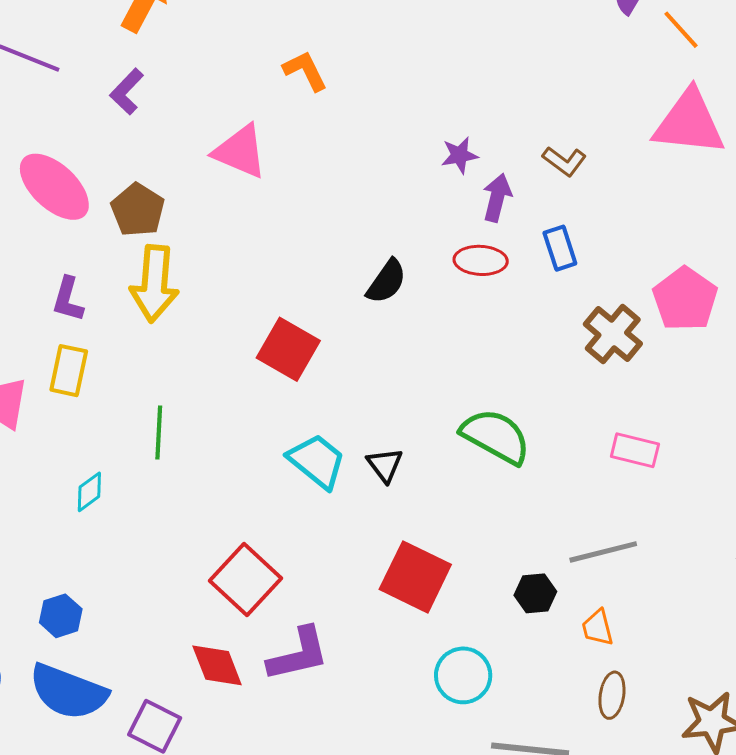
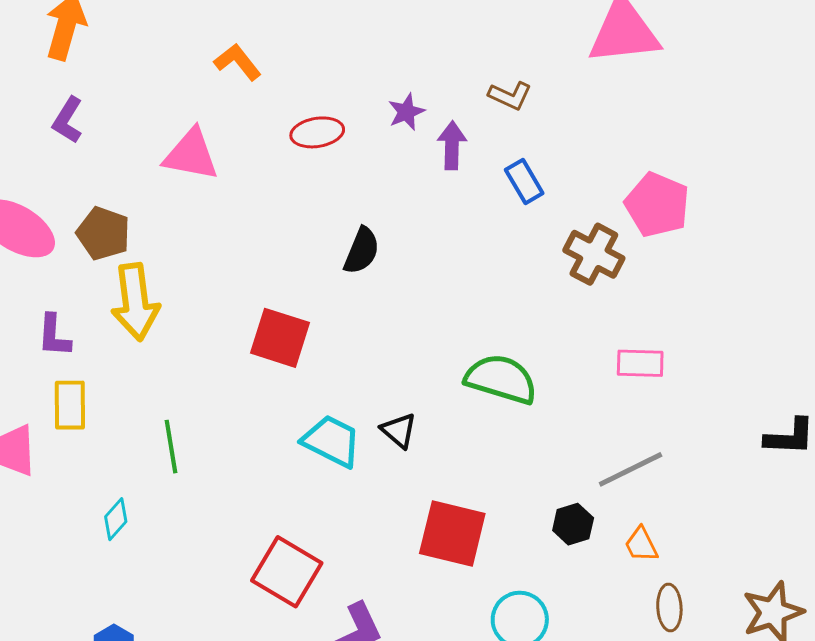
red ellipse: (481, 260) -> (317, 132), moved

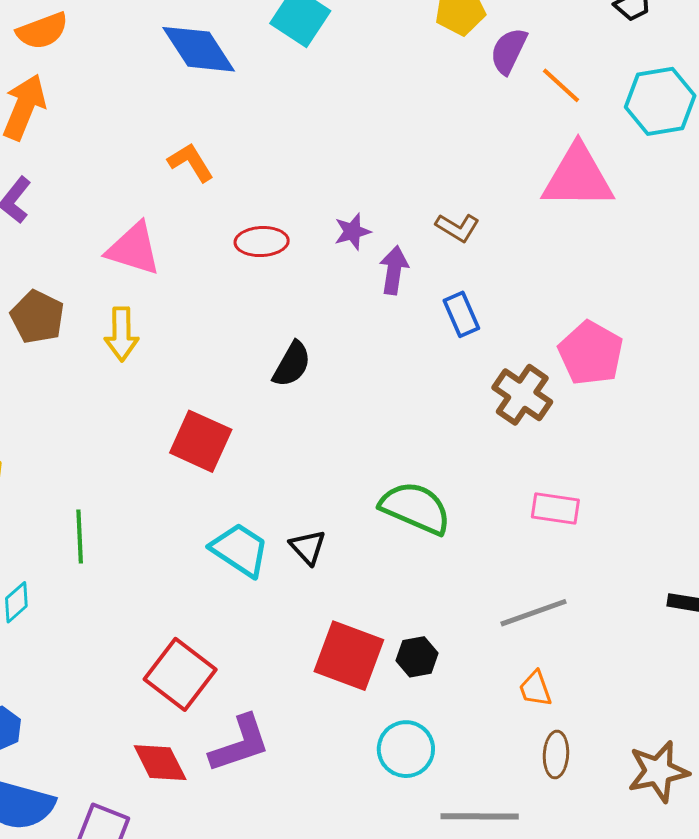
yellow arrow: (135, 302) -> (122, 334), moved, size x0.7
black hexagon: (573, 524) -> (417, 657), moved

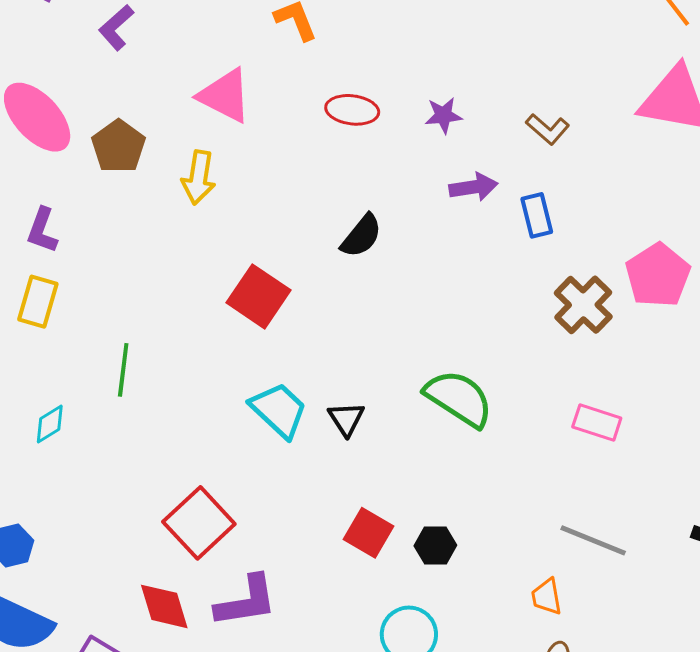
purple arrow: (394, 270) -> (474, 187), moved, turned 63
gray line: (533, 613) -> (593, 540), moved, turned 32
red square: (349, 656) -> (369, 533), size x0.7

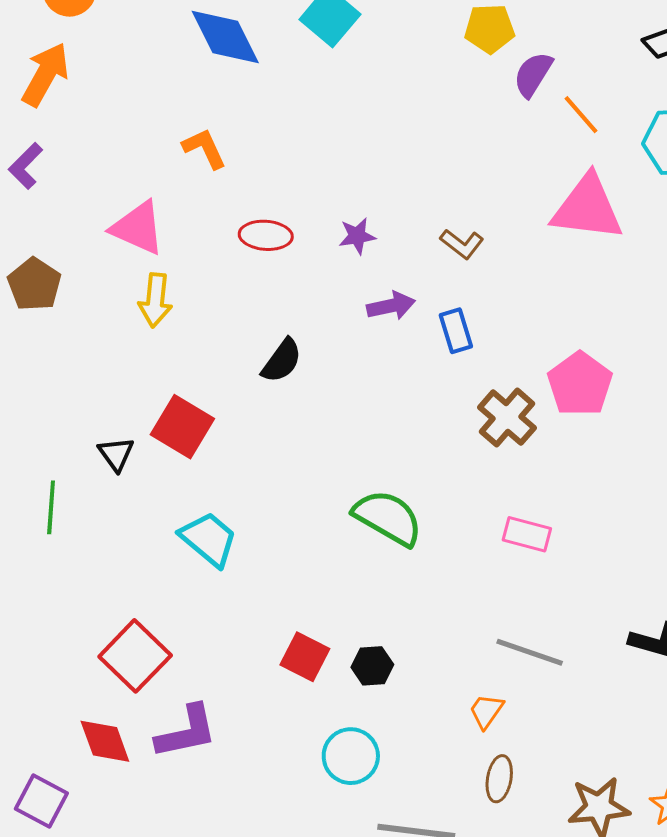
yellow arrow: (199, 177) -> (155, 300), moved
black triangle: (346, 419) -> (116, 454), moved
orange trapezoid: (547, 597) -> (486, 711), turned 48

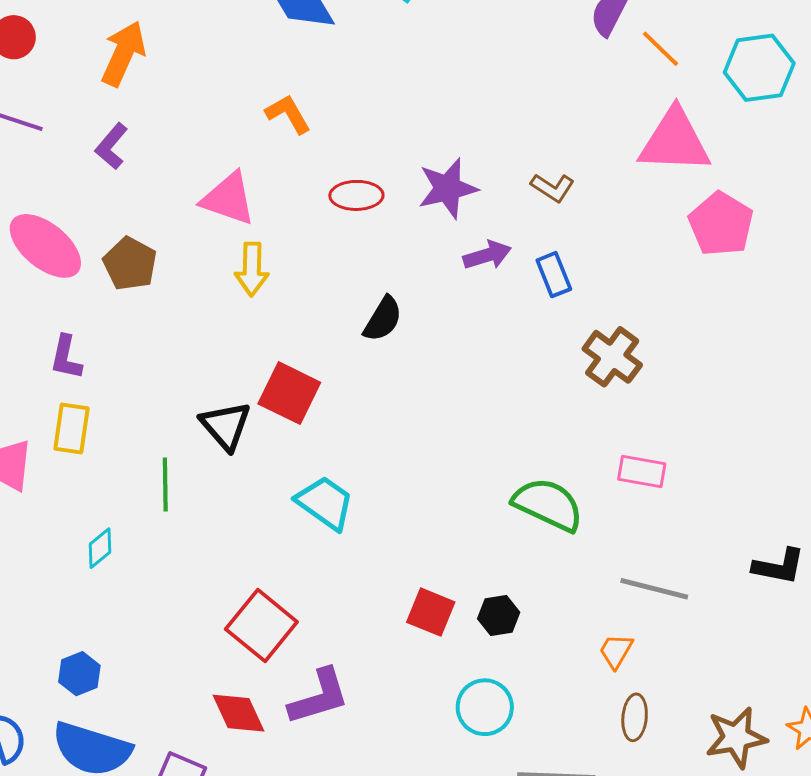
purple star: (357, 236) -> (448, 188), size x1.6
pink pentagon: (580, 384) -> (721, 224), moved
black triangle: (116, 454) -> (226, 426), size x1.4
green semicircle: (388, 518) -> (548, 505), moved

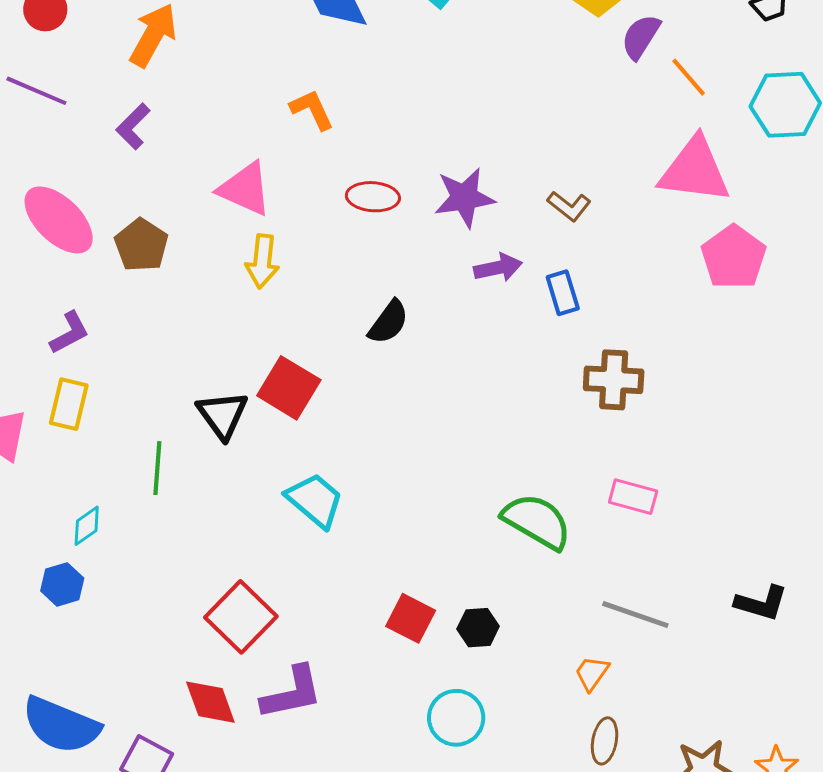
purple L-shape: (66, 357) -> (69, 333), turned -135
brown cross: (612, 357) -> (614, 380), turned -38
blue hexagon: (79, 674) -> (62, 584), moved

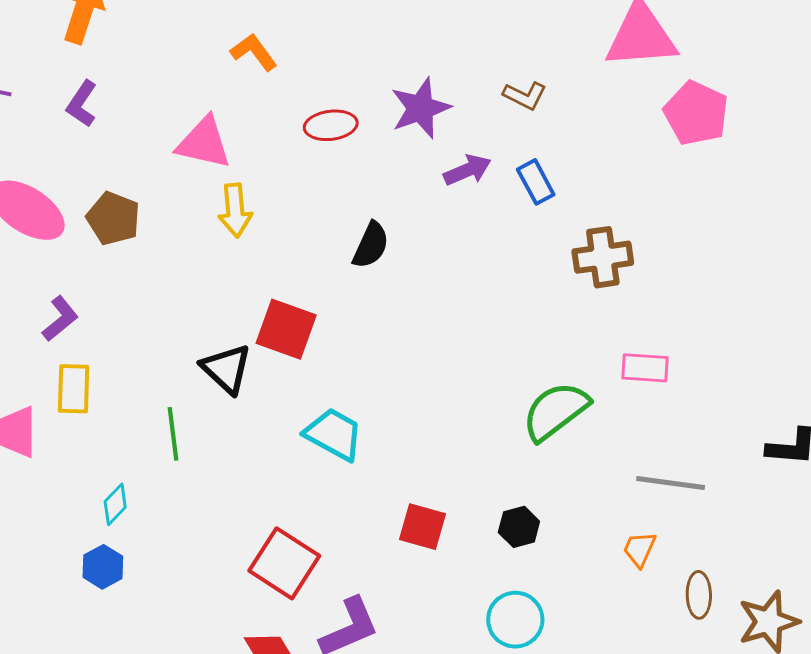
green semicircle: (537, 521) -> (556, 411), turned -56
red square: (411, 618) -> (422, 527), moved
brown ellipse: (605, 741) -> (699, 595), moved

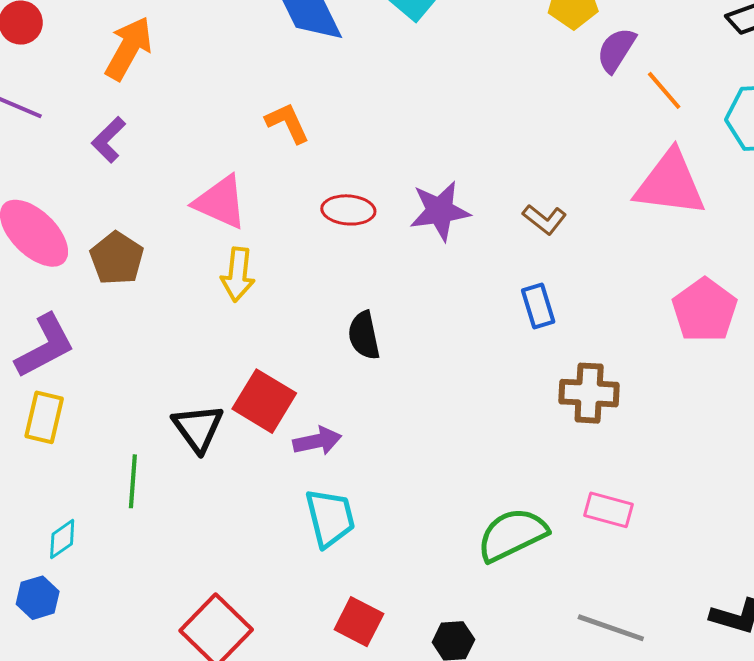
pink pentagon: (696, 113) -> (705, 310), moved
purple arrow: (467, 170) -> (317, 441), moved
black semicircle: (371, 245) -> (364, 335), turned 132
purple L-shape: (60, 319) -> (45, 346), size x1.5
cyan trapezoid: (334, 434) -> (330, 518), moved, turned 36

